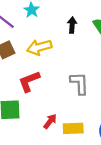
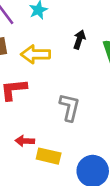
red arrow: (50, 121) -> (25, 141), turned -140

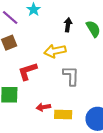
yellow arrow: (36, 54) -> (55, 51), moved

